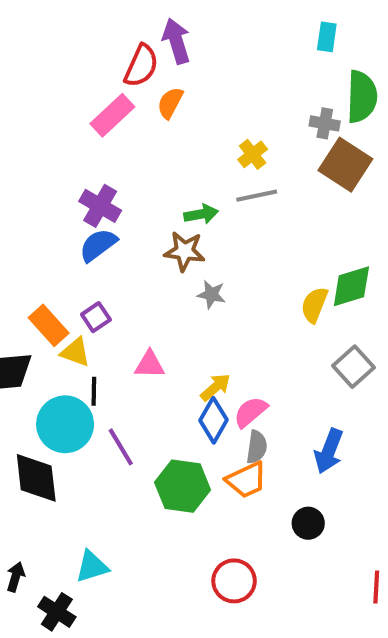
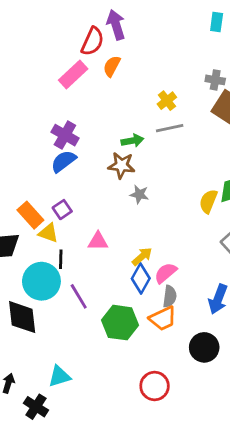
black circle: (308, 523) -> (204, 347), size x1.4

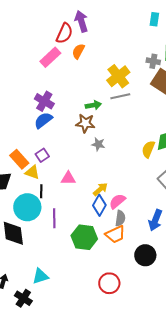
yellow cross: (167, 101) -> (118, 76), size x1.6
purple line: (79, 296) -> (54, 218), turned 30

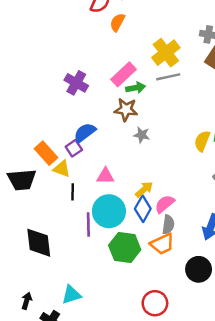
pink rectangle: (50, 57) -> (123, 74), moved
blue semicircle: (43, 120) -> (85, 133), moved
cyan circle: (27, 207) -> (109, 211), moved

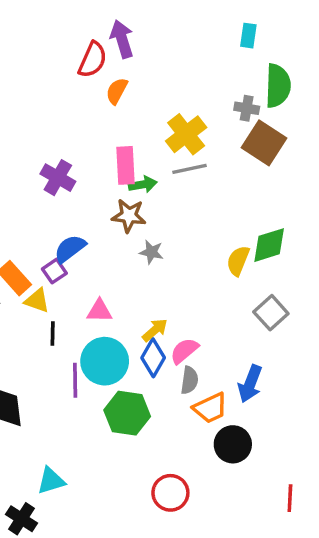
pink rectangle: (123, 74) -> (125, 165), turned -50
orange trapezoid: (162, 244) -> (210, 408), moved

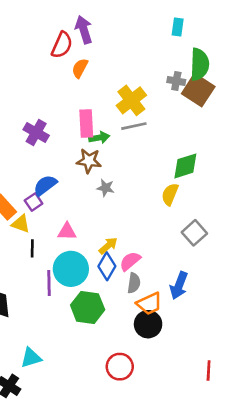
brown square: (264, 143) -> (198, 90), moved
green diamond: (269, 245) -> (185, 166), moved
black circle: (233, 444) -> (148, 324), moved

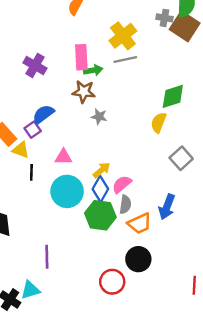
purple line: (49, 283) -> (47, 257), moved
green hexagon: (88, 307) -> (100, 215), moved
black circle: (148, 324) -> (138, 259), moved
cyan triangle: (31, 358) -> (30, 290), moved

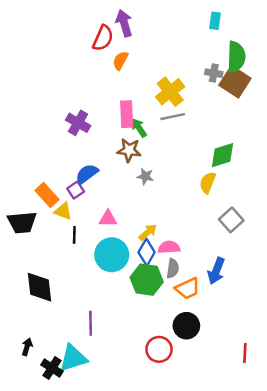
green arrow: (93, 70) -> (139, 128), turned -114
pink semicircle: (122, 184) -> (169, 247), turned 36
cyan triangle: (30, 290) -> (73, 358), size x1.4

